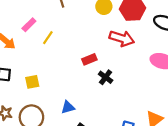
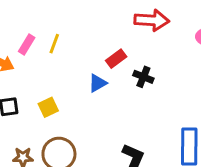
pink rectangle: (29, 25) -> (27, 44), moved
blue triangle: (68, 107) -> (98, 83), moved

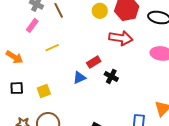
pink rectangle: (27, 44) -> (32, 25), moved
yellow line: (54, 44) -> (52, 48), turned 40

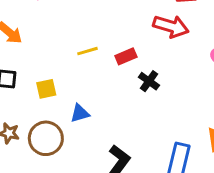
yellow line: (52, 48) -> (88, 51), moved
blue triangle: (79, 78) -> (80, 113), moved

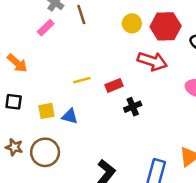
black cross: (149, 81) -> (133, 107), turned 30
blue triangle: (80, 113) -> (70, 116), moved, turned 30

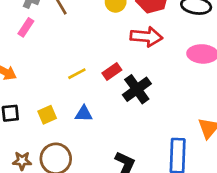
black cross: (133, 107) -> (137, 89), size x1.5
blue triangle: (70, 116) -> (84, 114), moved

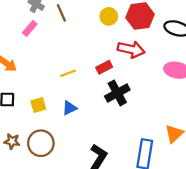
red rectangle: (112, 71) -> (104, 67), moved
blue triangle: (84, 114) -> (69, 108), turned -35

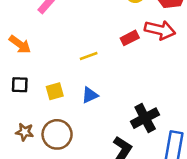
red rectangle: (104, 67) -> (130, 38), moved
black cross: (117, 93) -> (145, 118), moved

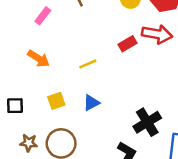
orange arrow: (20, 44) -> (39, 59), moved
black square: (20, 85) -> (15, 106), moved

